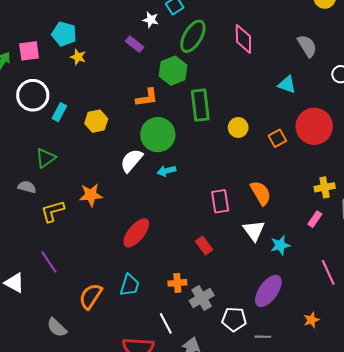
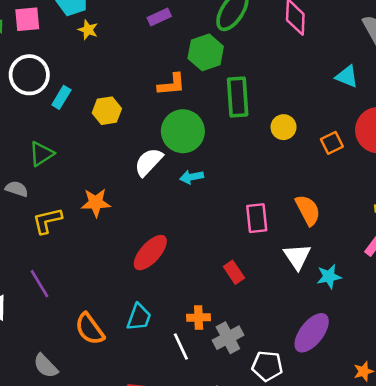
purple rectangle: (135, 44) -> (159, 17), turned -66
orange semicircle: (91, 296) -> (90, 329), turned -72
white line: (166, 323) -> (181, 347), moved

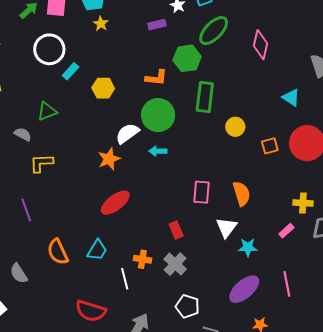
orange star: (96, 203) -> (109, 159), moved, turned -30
purple ellipse: (312, 333) -> (244, 289), moved
gray cross: (228, 338) -> (175, 264), moved, turned -30

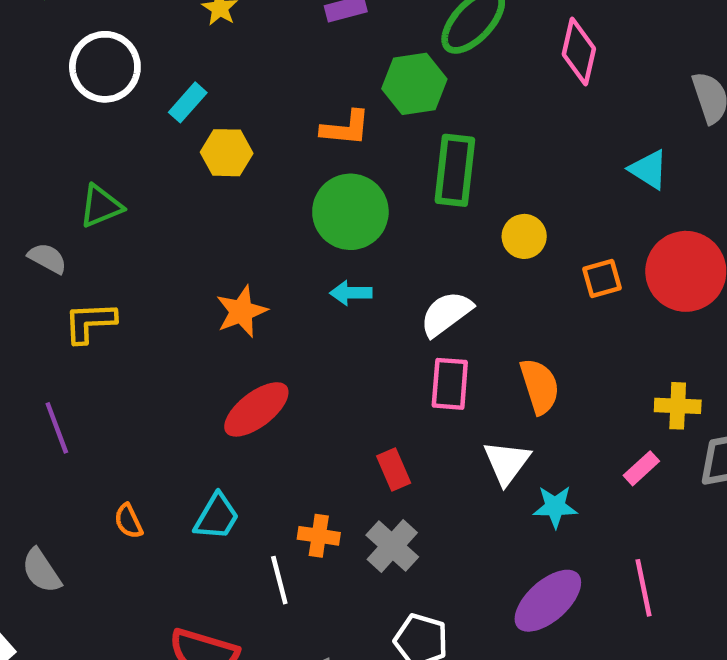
cyan rectangle: (71, 71) -> (188, 102), moved
white semicircle: (127, 133) -> (446, 314), moved
orange semicircle: (58, 252) -> (128, 521), size x0.6

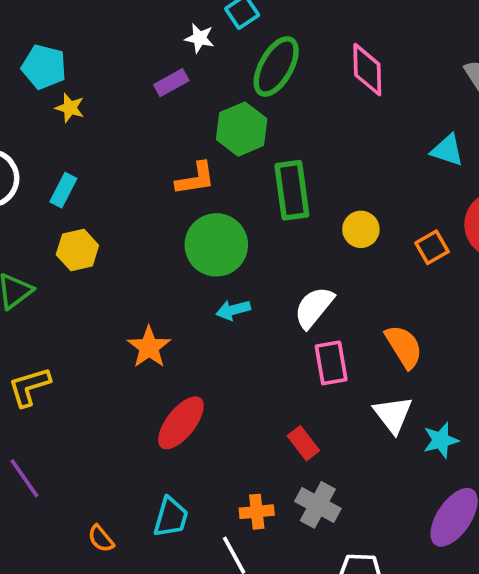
yellow hexagon: (227, 153) -> (77, 250), moved

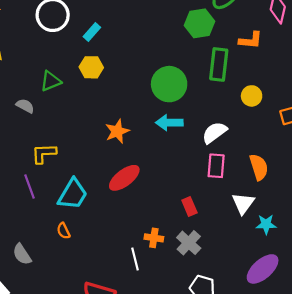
orange L-shape: (195, 179) -> (251, 40), moved
cyan arrow: (233, 310) -> (169, 123), size x1.4
yellow L-shape: (29, 387) -> (44, 153), moved
cyan trapezoid: (171, 517) -> (73, 194), moved, size x1.4

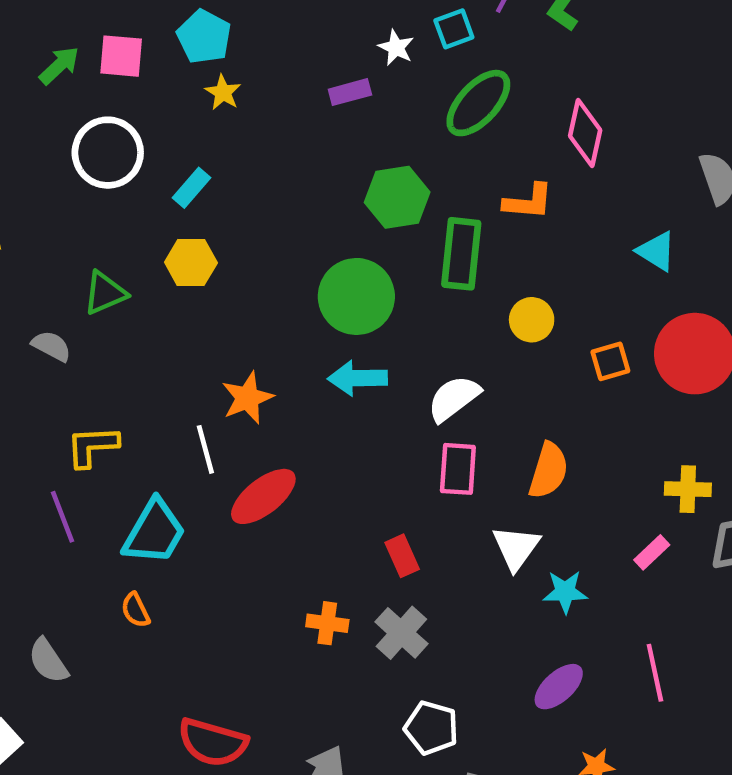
green hexagon: (200, 23) -> (397, 197), moved
orange semicircle: (259, 167) -> (549, 471), turned 35
white line: (135, 259) -> (205, 449), moved
purple ellipse: (263, 269) -> (559, 687), size x0.7

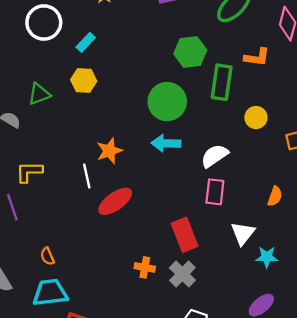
orange semicircle: (549, 471) -> (275, 196), moved, size x0.7
cyan trapezoid: (154, 532) -> (50, 293), moved, turned -129
red rectangle: (402, 556) -> (185, 235), size x1.6

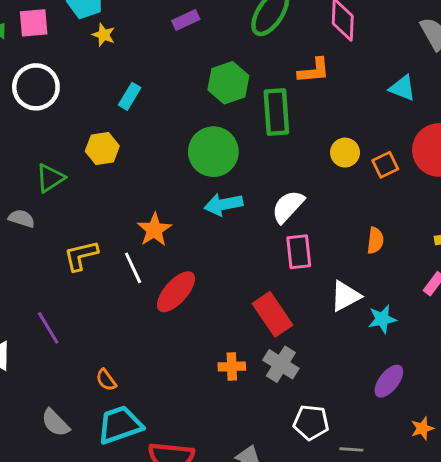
cyan rectangle: (86, 42) -> (130, 96), moved
yellow circle: (256, 118) -> (345, 153), moved
yellow L-shape: (29, 172) -> (81, 256), moved
white triangle: (243, 233) -> (345, 296), turned 36

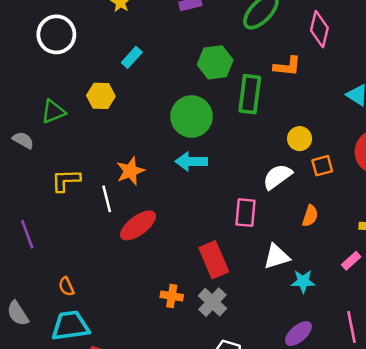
orange square: (385, 165) -> (322, 166), moved
white semicircle: (288, 206) -> (277, 177), moved

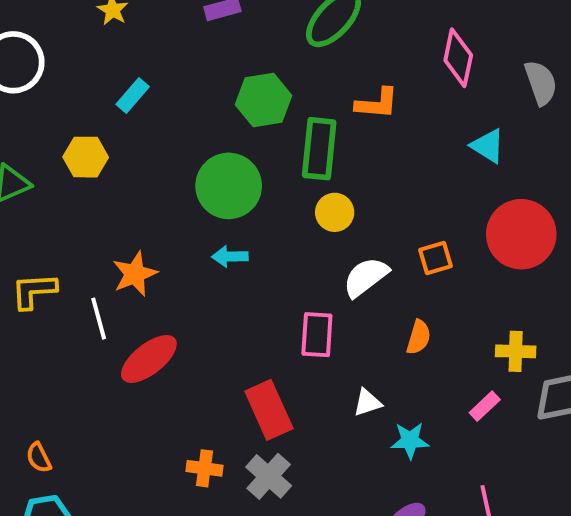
pink diamond: (319, 29) -> (458, 58), moved
yellow circle: (300, 139) -> (335, 212), moved
cyan arrow: (191, 161) -> (230, 257), size x0.7
white triangle: (277, 257) -> (367, 402), size x0.7

